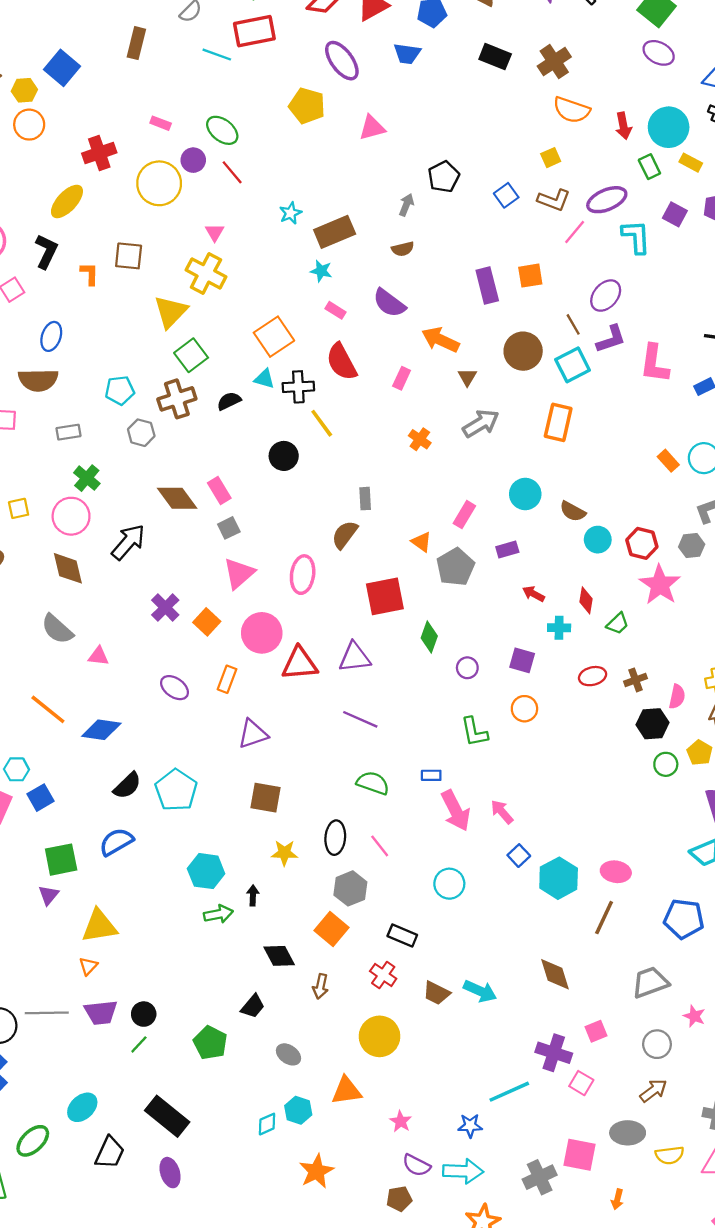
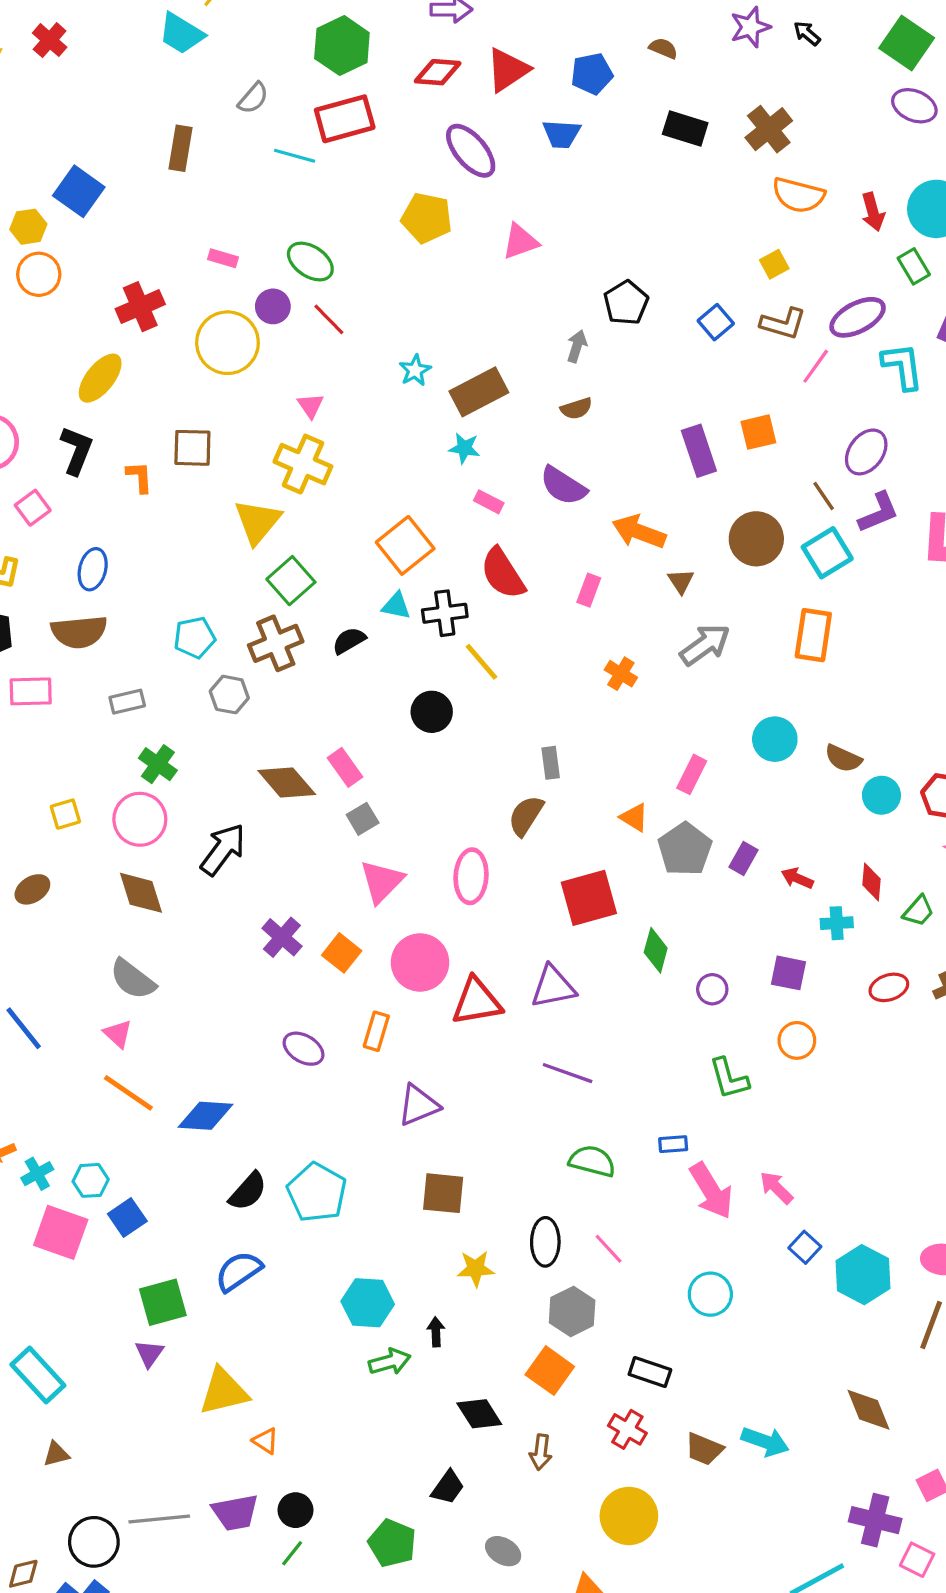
purple rectangle: (507, 550) -> (744, 858), moved, turned -40
pink triangle: (98, 656) -> (118, 1034), moved, turned 40
orange triangle: (88, 966) -> (266, 1441), moved, turned -36

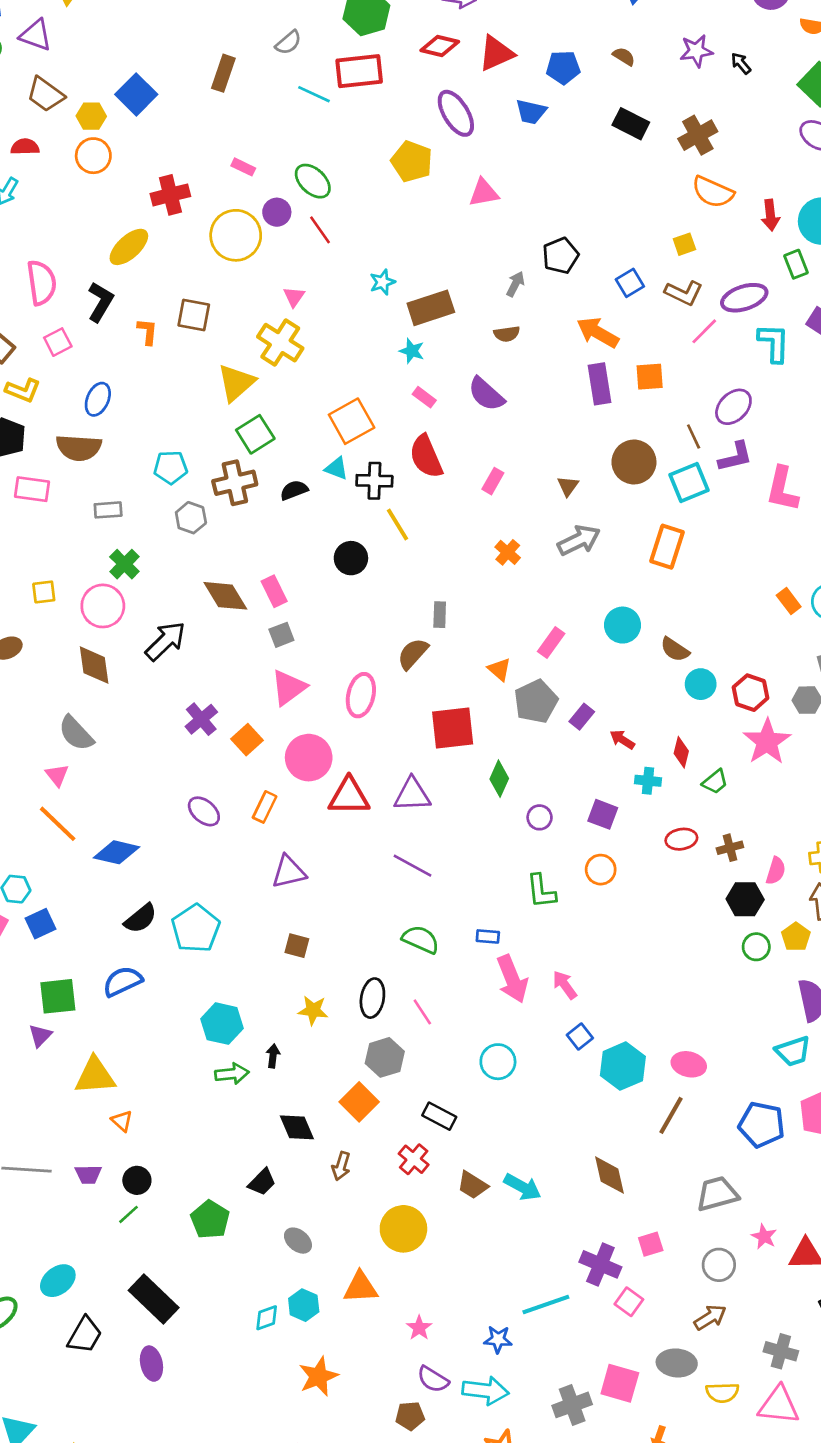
orange arrow: (639, 532) -> (598, 332), moved
brown square: (443, 1193) -> (297, 946), size x0.7
purple trapezoid: (235, 1513) -> (88, 1174), size x0.7

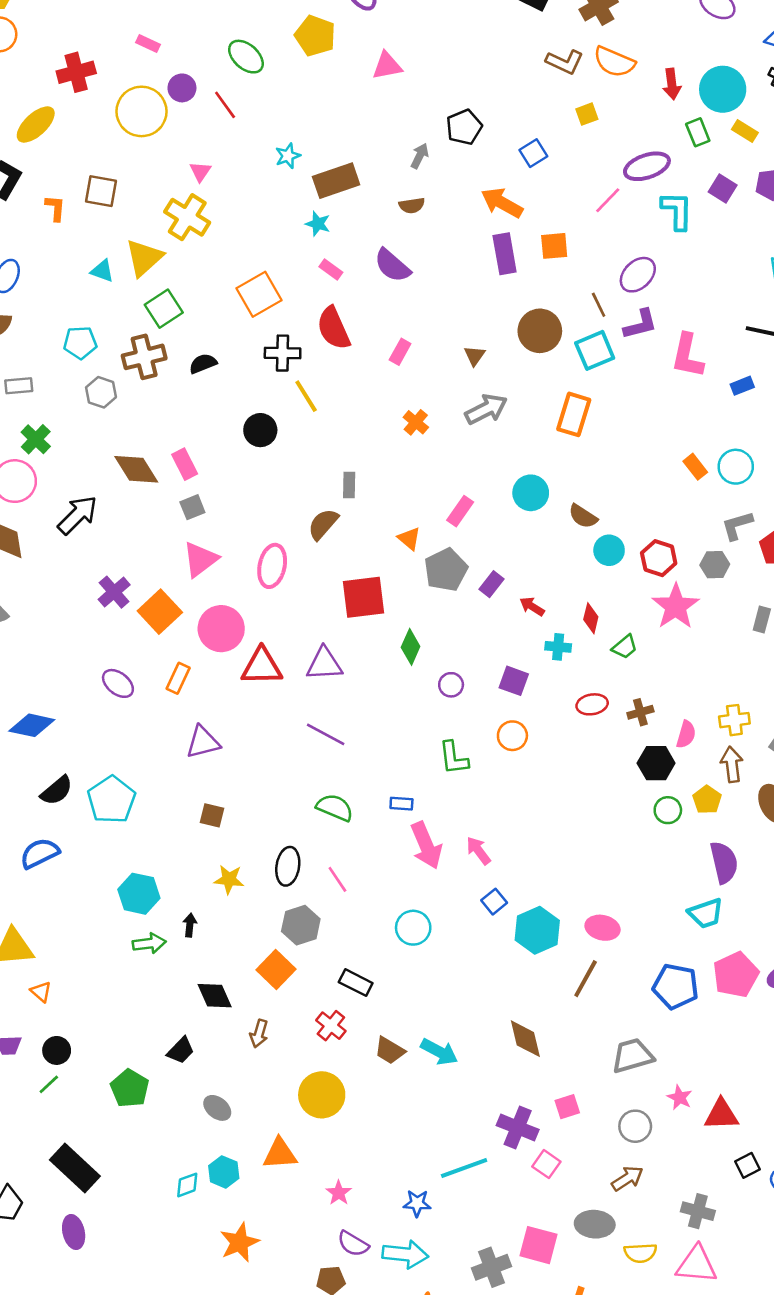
green ellipse: (313, 181) -> (246, 57), moved
brown L-shape: (684, 293) -> (565, 62), moved
cyan triangle: (336, 468) -> (102, 271), moved
orange square: (247, 740) -> (160, 612), size x1.4

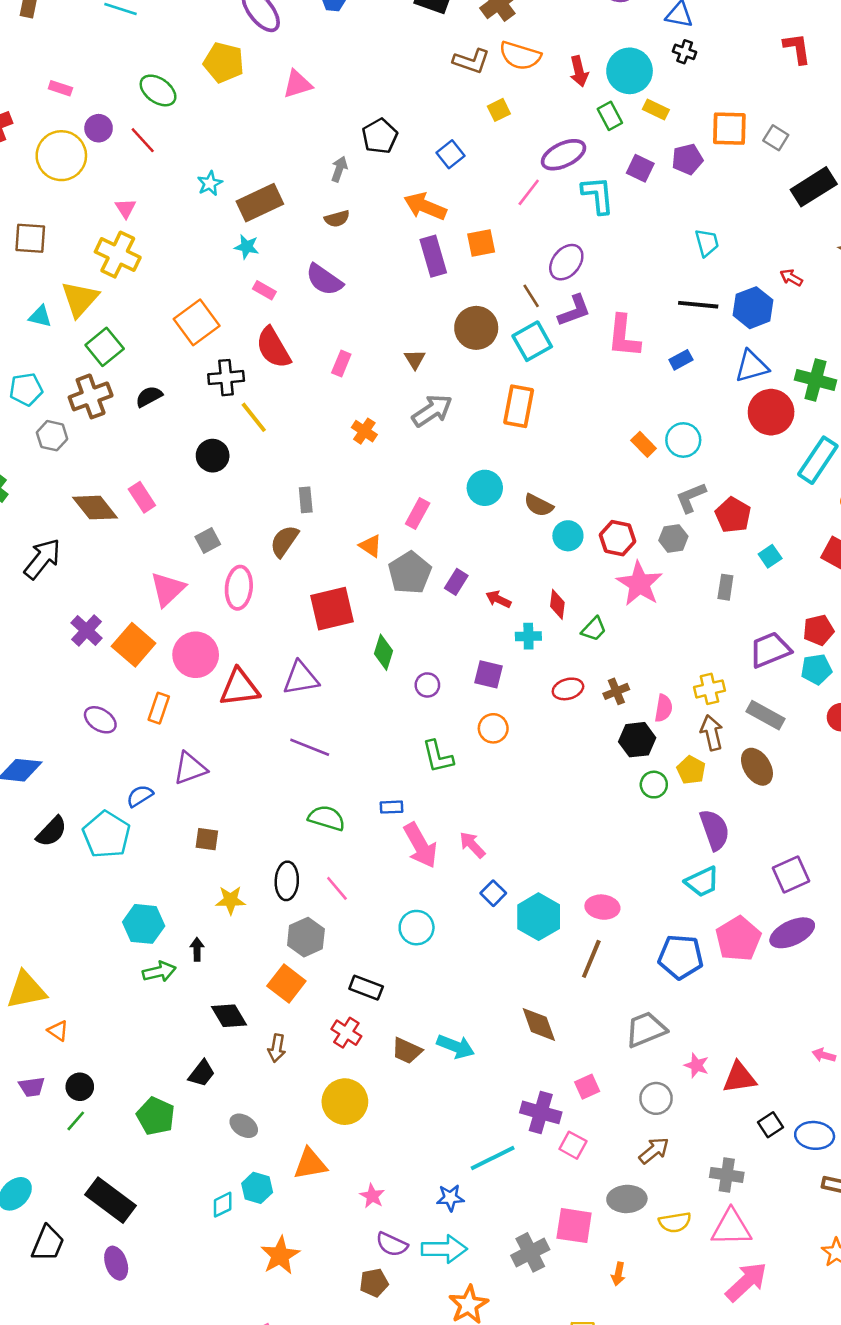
gray square: (192, 507) -> (208, 541), moved
blue semicircle: (40, 853) -> (140, 796), moved, size x0.7

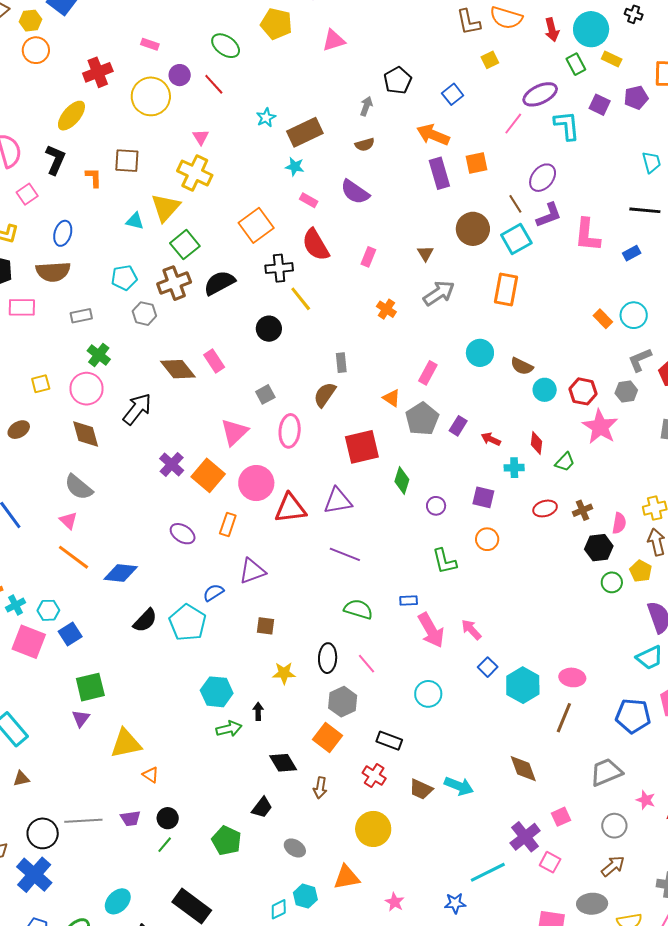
brown L-shape: (471, 61) -> (468, 22), turned 60
black semicircle: (149, 396) -> (219, 283), size x1.5
purple cross: (541, 1112) -> (525, 837), turned 36

